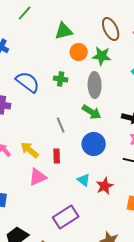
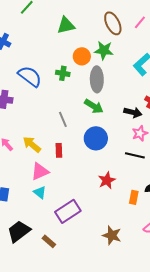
orange circle: (79, 52) -> (82, 56), moved
cyan triangle: (84, 180) -> (40, 192), moved

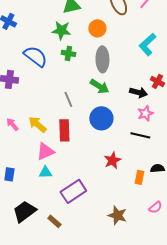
green star: (104, 50) -> (61, 30), moved
orange circle: (82, 56) -> (97, 28), moved
red rectangle: (59, 150) -> (64, 130), size x1.5
cyan triangle: (40, 192) -> (45, 172), turned -40

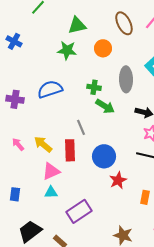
green cross: (68, 53) -> (94, 87), moved
blue semicircle: (35, 56) -> (50, 89), moved, turned -55
gray ellipse: (102, 59) -> (126, 79), moved
gray line: (68, 99) -> (81, 127), moved
blue circle: (101, 118) -> (104, 156), moved

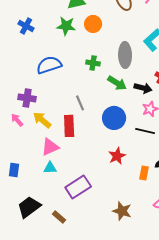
blue cross: (14, 41) -> (26, 26), moved
orange circle: (103, 48) -> (93, 24), moved
purple cross: (15, 99) -> (27, 98), moved
green arrow: (105, 106) -> (117, 83), moved
blue circle: (104, 156) -> (114, 118), moved

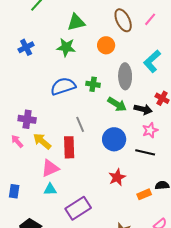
orange circle: (93, 24) -> (106, 45), moved
blue cross: (26, 26) -> (26, 47), turned 35
blue semicircle: (49, 65) -> (63, 86), moved
orange rectangle: (144, 173) -> (144, 194), turned 56

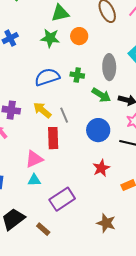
orange circle: (106, 45) -> (79, 36), moved
yellow arrow: (42, 141) -> (42, 110), moved

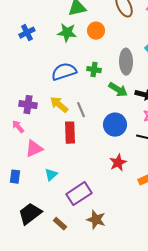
pink triangle: (34, 159) -> (34, 149), moved
cyan triangle: (34, 180) -> (51, 175), turned -40
brown star: (106, 223) -> (96, 220), moved

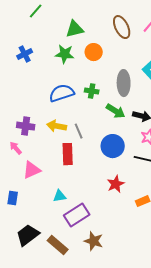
yellow arrow: (59, 105) -> (57, 126), turned -30
cyan triangle: (51, 175) -> (60, 196), moved, turned 32
brown rectangle: (60, 224) -> (58, 245), size x1.5

